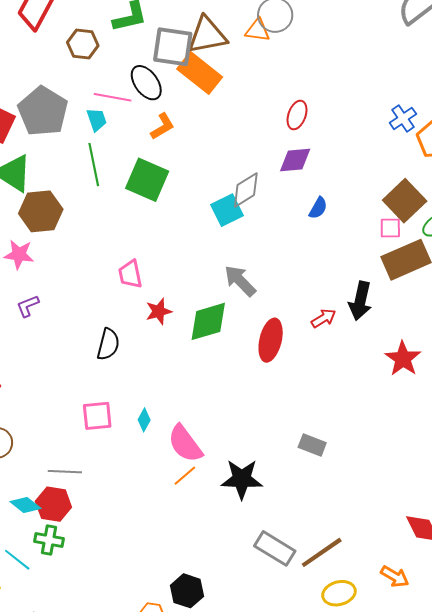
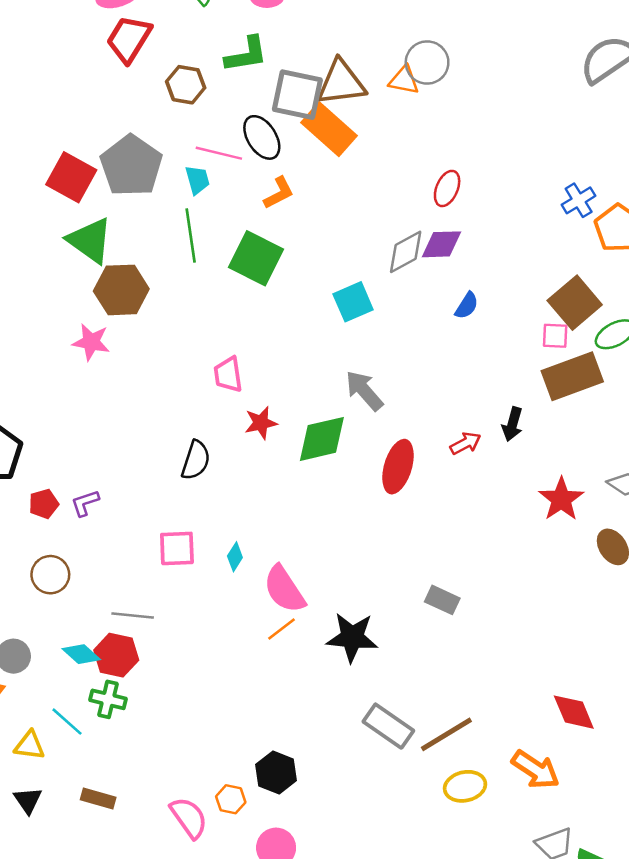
gray diamond: (246, 190) -> (406, 252), moved
black arrow: (360, 301) -> (512, 424), size x0.7
purple L-shape: (28, 306) -> (85, 503), moved
orange arrow: (395, 577) -> (536, 770), size x1.4

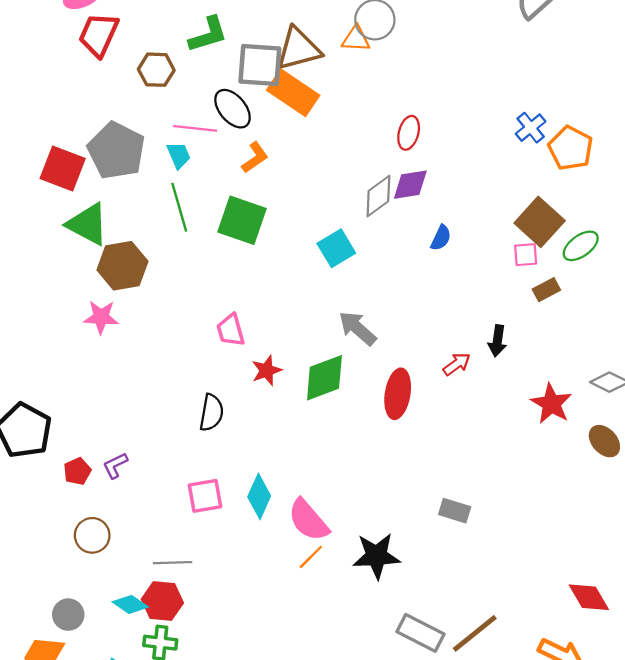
brown rectangle: (572, 376) -> (546, 290), size x0.5
cyan diamond: (235, 557) -> (259, 496), size x1.6

